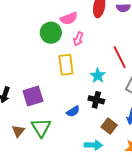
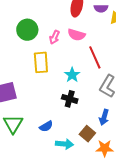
pink semicircle: (69, 18) -> (76, 35), moved, turned 36
blue semicircle: (73, 111) -> (46, 126), moved
brown square: (109, 126) -> (87, 134), moved

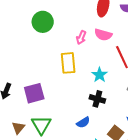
green circle: (27, 30) -> (43, 22), moved
blue semicircle: (46, 126) -> (83, 122), moved

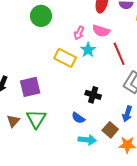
yellow rectangle: (68, 63) -> (65, 58), turned -60
cyan star: (100, 75) -> (88, 50), moved
blue semicircle: (83, 122) -> (78, 118), turned 64

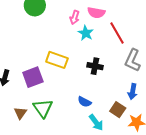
yellow rectangle: (65, 58) -> (57, 60), moved
black cross: (93, 95) -> (95, 66), moved
cyan arrow: (87, 140) -> (96, 122), turned 54

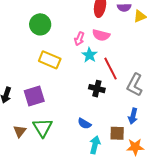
red line: (117, 33) -> (110, 69), moved
yellow rectangle: (57, 60) -> (50, 60), moved
brown square: (118, 110) -> (117, 133), turned -35
cyan arrow: (96, 122) -> (95, 145), turned -132

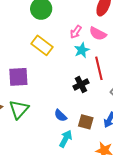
black cross: (97, 89) -> (81, 85), turned 35
brown square: (117, 133) -> (86, 122), moved

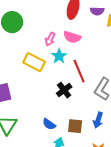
yellow rectangle: (42, 45) -> (34, 62), moved

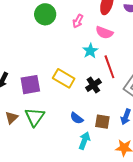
pink arrow: (50, 39) -> (78, 21), moved
yellow rectangle: (34, 62) -> (64, 78), moved

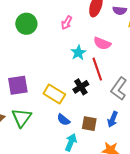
green circle: (45, 14) -> (26, 24), moved
pink semicircle: (104, 33) -> (102, 43), moved
yellow rectangle: (64, 78) -> (54, 94), moved

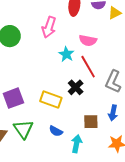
pink arrow: (67, 23) -> (49, 27), size x1.5
blue semicircle: (63, 120) -> (56, 131), moved

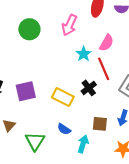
pink semicircle: (88, 40) -> (107, 43), turned -78
green triangle: (23, 129) -> (35, 141), moved

